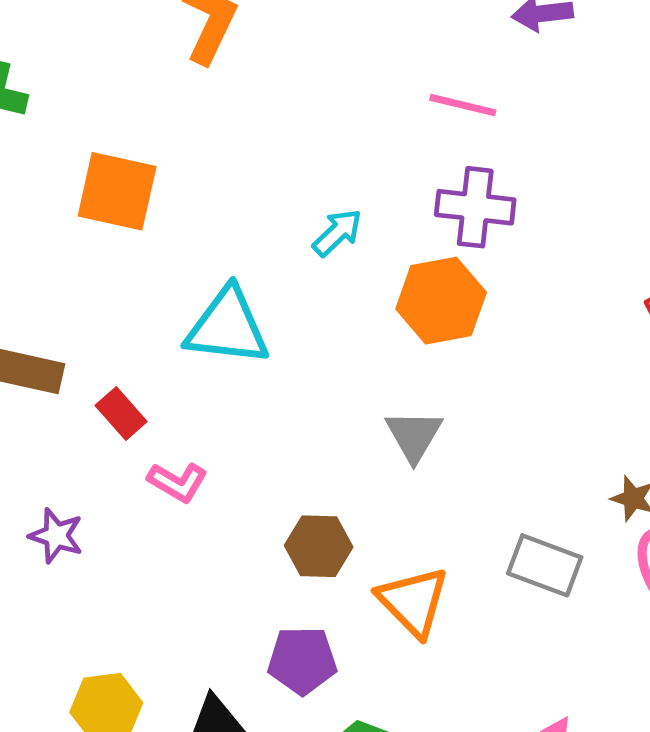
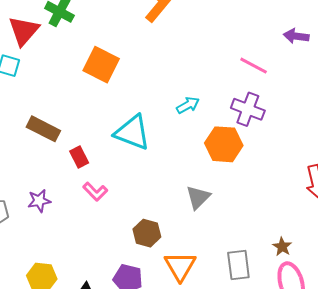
purple star: (56, 536) -> (39, 201), turned 30
gray rectangle: (545, 565) -> (238, 265), turned 48

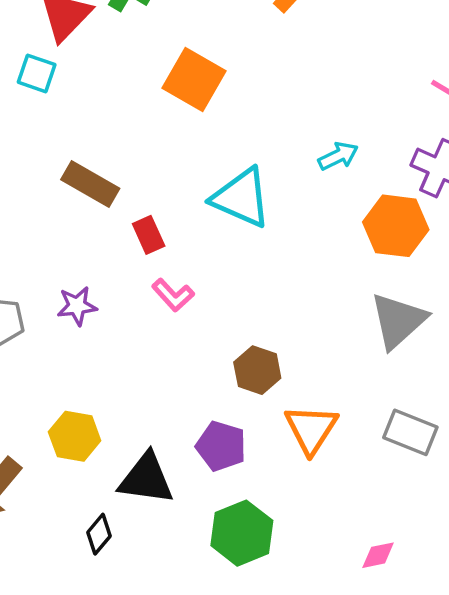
gray triangle: (198, 197) -> (398, 321), moved, size x1.4
gray rectangle: (238, 265) -> (410, 432), turned -64

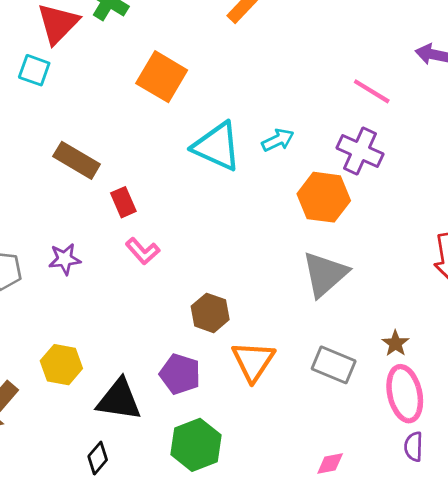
cyan triangle: (241, 198) -> (217, 146), moved
black diamond: (99, 534) -> (98, 458), moved
pink diamond: (378, 555) -> (330, 463), moved

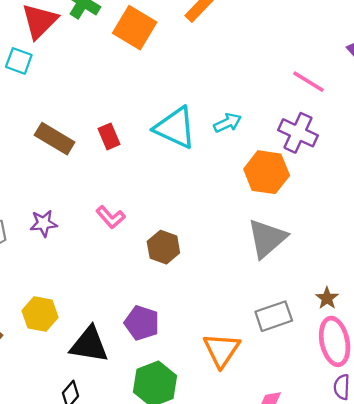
orange square: (162, 77) -> (135, 28), moved
red rectangle: (123, 202) -> (109, 136), moved
brown hexagon: (210, 313) -> (163, 247), moved
orange triangle: (253, 361) -> (222, 350), moved
gray rectangle: (334, 365) -> (274, 316), turned -42

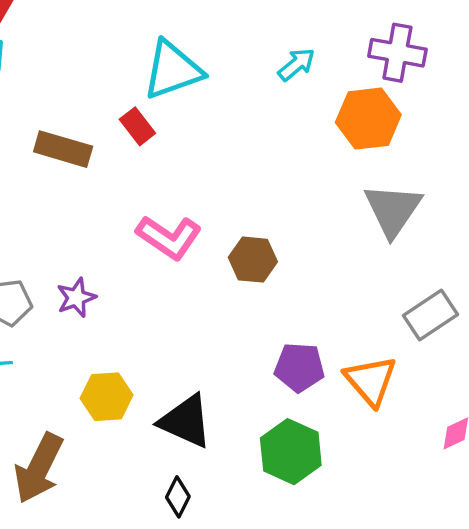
cyan triangle: (175, 128) -> (173, 70), moved, turned -30
pink L-shape: (111, 217) -> (169, 237), size x1.5
purple star: (44, 223) -> (76, 298), moved
purple pentagon: (142, 323) -> (299, 367), moved
black triangle: (89, 345) -> (186, 421), turned 30

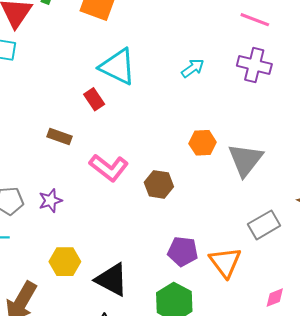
cyan triangle: (173, 70) -> (118, 67), turned 42
orange hexagon: (368, 119) -> (203, 143), moved, size x0.7
brown rectangle: (63, 149) -> (59, 136), moved, size x0.7

